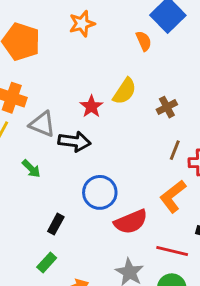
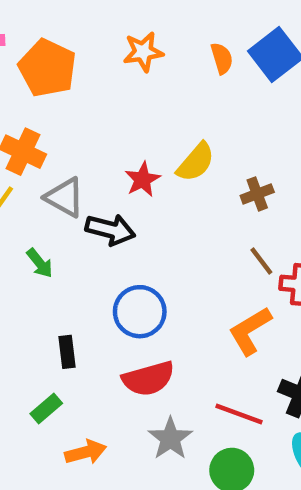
orange semicircle: (144, 41) -> (222, 58), moved
brown line: (175, 150) -> (261, 261), turned -66
red semicircle: (131, 222) -> (148, 379), moved
black rectangle: (56, 224) -> (67, 352), turned -42

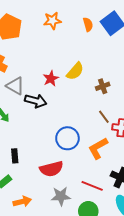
blue circle: (140, 312) -> (67, 138), moved
gray star: (170, 438) -> (61, 196), turned 30

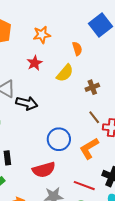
orange star: (52, 21) -> (42, 35), moved
orange semicircle: (88, 24) -> (77, 49), moved
red star: (51, 79) -> (35, 63), moved

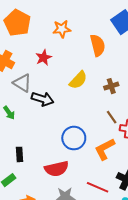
orange semicircle: (77, 49) -> (98, 45), size x1.5
red star: (35, 63) -> (44, 58), moved
yellow semicircle: (65, 73) -> (78, 80), moved

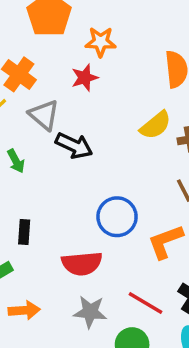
orange star: (62, 29) -> (101, 42), moved
yellow semicircle: (78, 80) -> (156, 125), moved

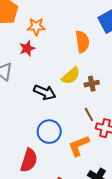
black arrow: (74, 146) -> (45, 92), moved
red semicircle: (82, 264) -> (29, 160), turned -65

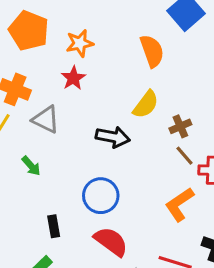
brown cross: (92, 84) -> (180, 126), moved
blue circle: (49, 132) -> (101, 196), moved
red semicircle: (29, 160) -> (111, 241), turned -60

